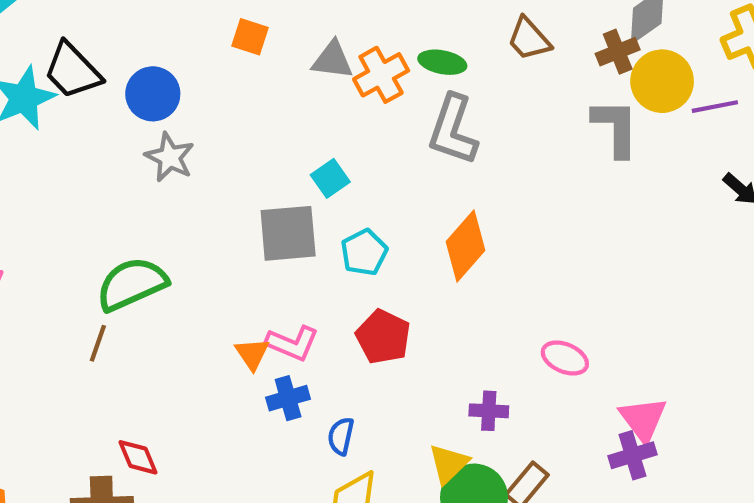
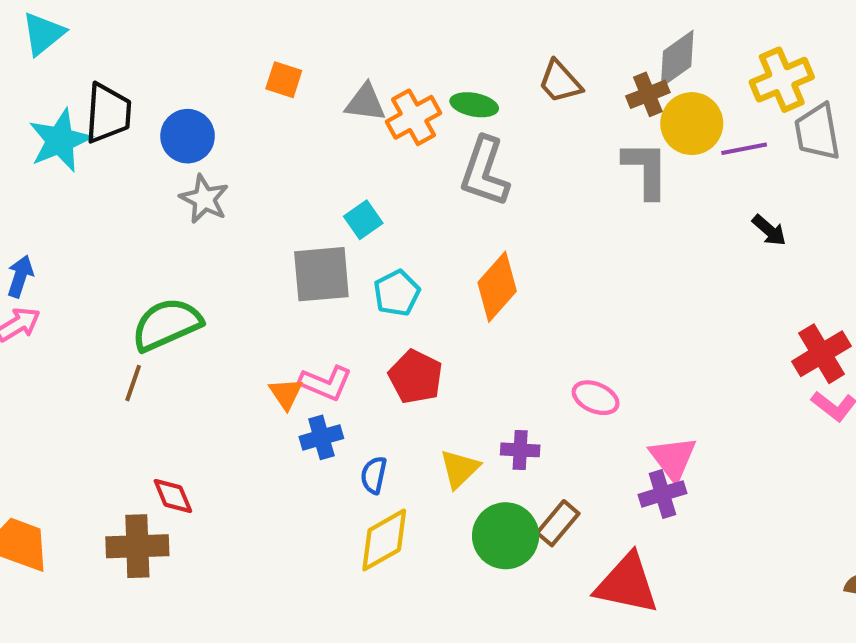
black trapezoid: (72, 71) -> (108, 113), turned -132
yellow triangle: (449, 464) -> (460, 469), moved

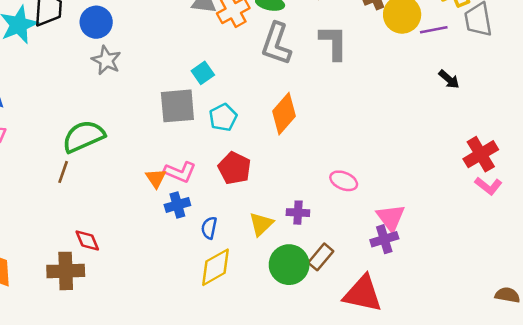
gray L-shape: (646, 170) -> (334, 42), moved

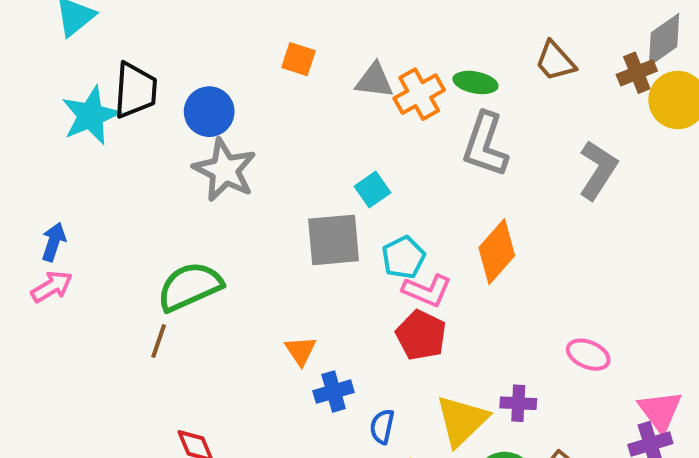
gray L-shape: (334, 42) -> (598, 170), moved, turned 33
gray star: (106, 60) -> (225, 170), size x1.4
pink L-shape: (180, 172) -> (427, 290), moved
yellow triangle: (261, 224) -> (462, 421), size x1.4

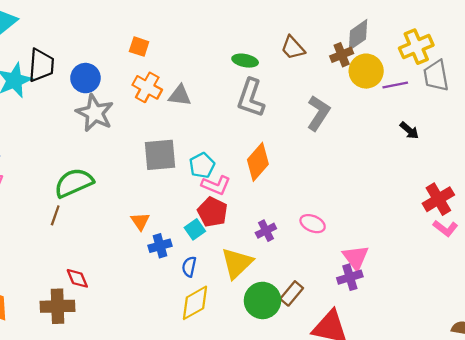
gray triangle: (374, 81) -> (180, 96), moved
orange cross: (419, 94) -> (147, 87), moved, turned -32
cyan square: (372, 189) -> (195, 229), moved
purple cross: (518, 403) -> (266, 231), moved, turned -30

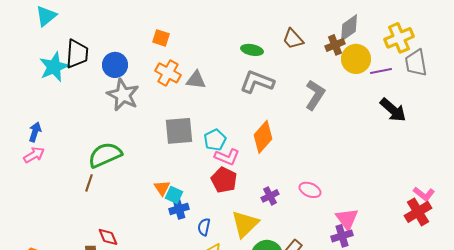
gray L-shape: (251, 98) -> (257, 82), turned 92
black arrow: (409, 130) -> (393, 110), size x1.6
red cross: (438, 199) -> (418, 212), moved
cyan square: (195, 229) -> (174, 195), moved, turned -30

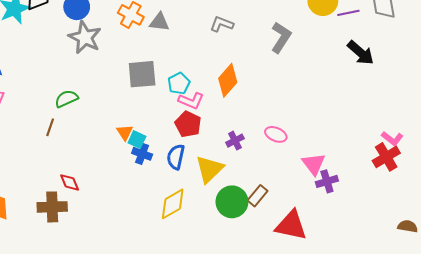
gray L-shape: (257, 82) -> (222, 24), size x0.7
green semicircle: (105, 155) -> (66, 99), size x0.7
blue cross: (179, 209) -> (142, 154), turned 36
blue semicircle: (204, 227) -> (176, 157), moved, size x1.4
purple cross: (342, 236) -> (327, 181), moved

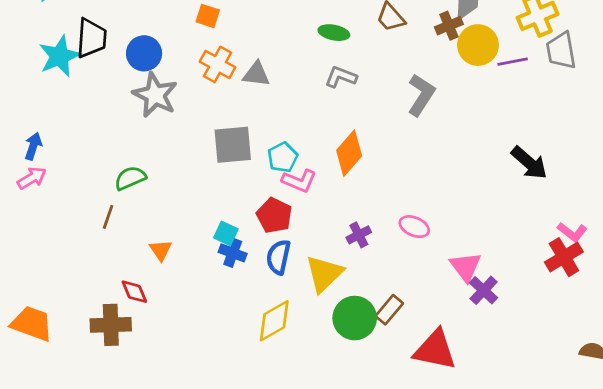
black arrow: (361, 53) -> (529, 163), moved
red pentagon: (188, 124) -> (274, 215), moved
orange triangle: (125, 132) -> (161, 250), moved
purple cross: (327, 181) -> (484, 290), turned -30

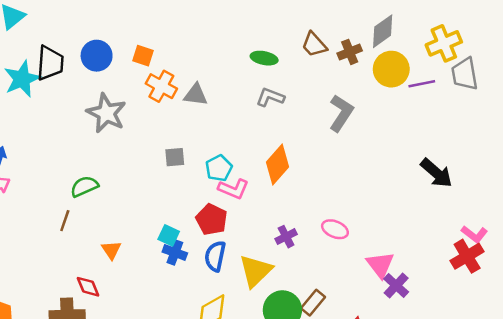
orange square: (208, 16) -> (143, 56), moved
brown cross: (449, 26) -> (350, 52), moved
blue circle: (144, 53) -> (97, 56), moved
gray square: (233, 145) -> (175, 157), size x0.6

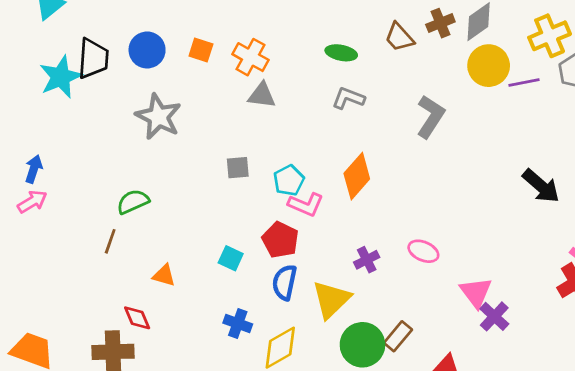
brown cross: (350, 52) -> (440, 23), moved
orange cross: (161, 86) -> (251, 57), moved
orange triangle: (111, 250) -> (164, 275), turned -40
blue cross: (175, 252) -> (238, 324), moved

